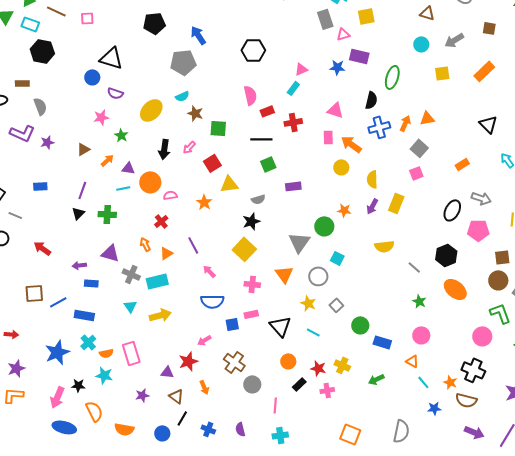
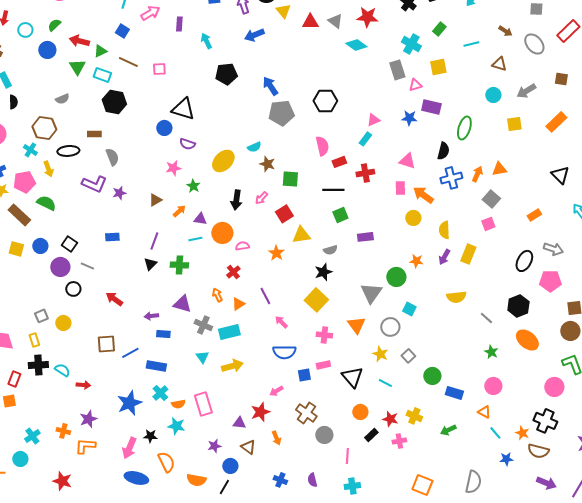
gray pentagon: (183, 62) -> (281, 113), moved
black line: (182, 418) -> (224, 487), moved
blue circle: (162, 433) -> (230, 466), moved

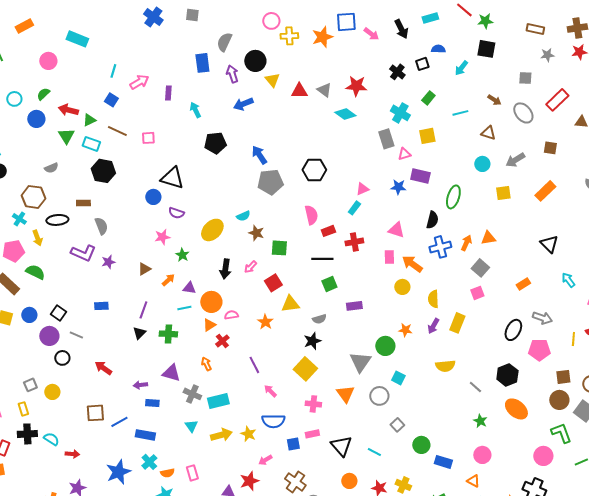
orange triangle: (238, 304) -> (209, 325), moved
yellow star: (380, 354) -> (248, 434), moved
pink rectangle: (203, 404) -> (192, 473), size x0.7

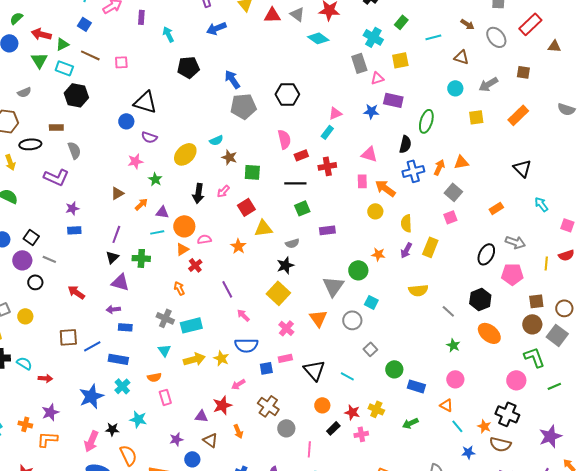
purple star: (108, 262) -> (72, 208), moved
purple triangle: (171, 373) -> (120, 282), moved
pink cross: (313, 404) -> (286, 328), turned 35
orange semicircle: (167, 473) -> (154, 377), moved

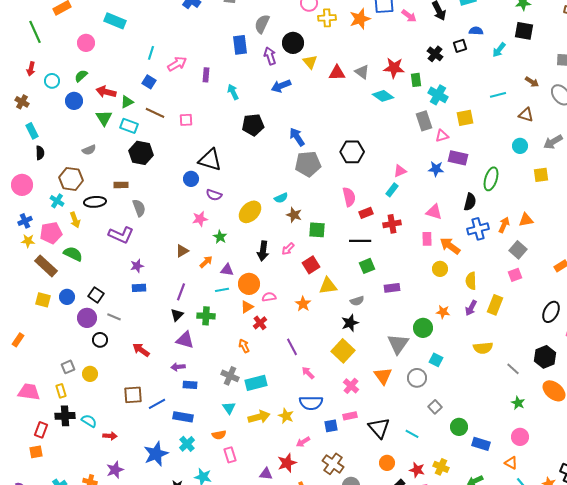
green rectangle: (401, 22) -> (416, 80), moved, turned -48

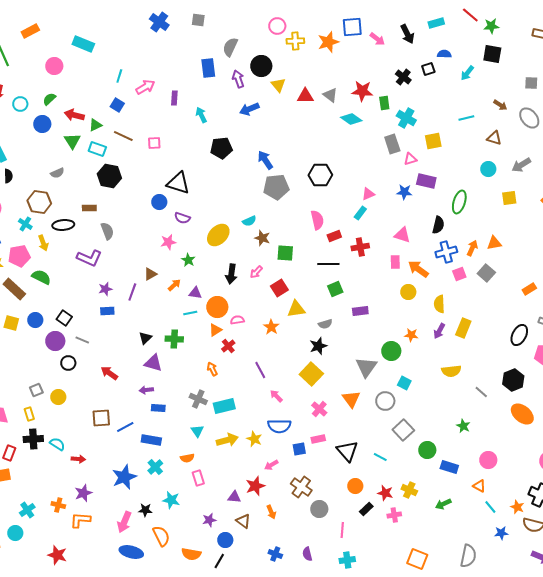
pink square: (515, 275) -> (459, 274), moved
purple line: (181, 292) -> (132, 292), moved
green star: (518, 403) -> (463, 426), moved
gray square: (435, 407) -> (403, 430), size x1.5

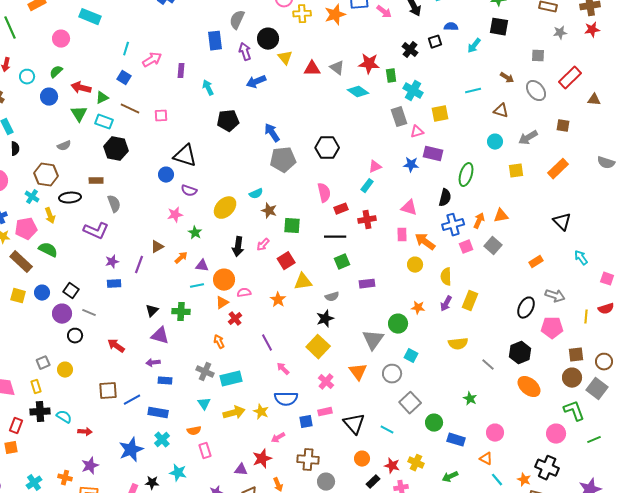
brown cross: (301, 487) -> (308, 460), turned -30

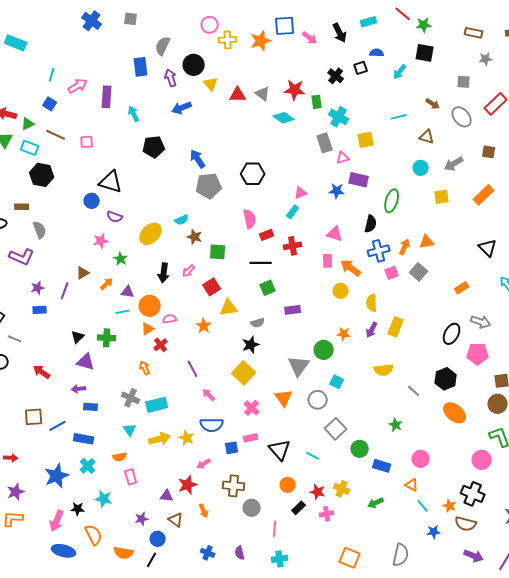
purple rectangle: (181, 71) -> (107, 97), size x1.5

